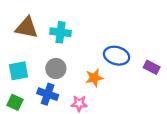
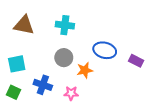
cyan cross: (61, 32) -> (65, 25), moved
gray circle: (56, 68) -> (64, 58), moved

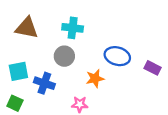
gray circle: (64, 58) -> (64, 56), moved
blue cross: (43, 85) -> (44, 83), moved

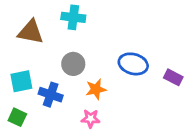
cyan cross: (73, 28) -> (73, 17), moved
orange star: (95, 78) -> (96, 89), moved

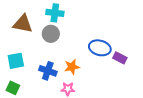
gray circle: (73, 64) -> (51, 34), moved
purple rectangle: (173, 77) -> (120, 58), moved
blue cross: (51, 95) -> (48, 71), moved

